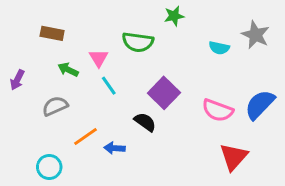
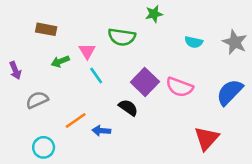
gray star: (255, 35) -> (235, 42), moved
green arrow: (68, 70) -> (60, 61), turned -48
purple arrow: (17, 80) -> (15, 70), turned -48
gray semicircle: (55, 106) -> (37, 100), moved
pink semicircle: (218, 110) -> (180, 87), moved

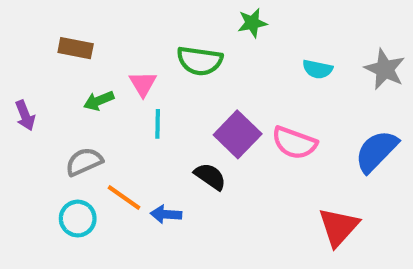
cyan line: (96, 76) -> (158, 124), turned 36
gray semicircle: (37, 100) -> (84, 162), moved
orange line: (76, 120) -> (124, 197), turned 70
cyan circle: (44, 147) -> (78, 219), moved

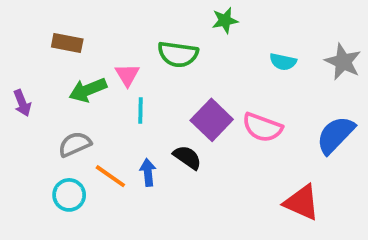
green arrow: (99, 101) -> (88, 90), size x1.4
blue arrow: (166, 214) -> (148, 172), moved, turned 80
red triangle: (339, 227) -> (302, 202), turned -48

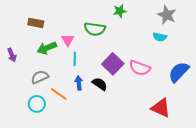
cyan semicircle: (283, 62) -> (160, 37), moved
gray star: (343, 62) -> (167, 15), moved
blue arrow: (148, 172) -> (79, 83), moved

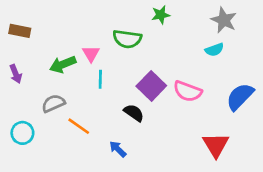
brown rectangle: (36, 23) -> (20, 31), moved
cyan semicircle: (160, 37) -> (214, 50), turned -32
blue arrow: (79, 83) -> (118, 149), moved, turned -40
cyan circle: (37, 104) -> (22, 133), moved
red triangle: (161, 108) -> (216, 145), turned 35

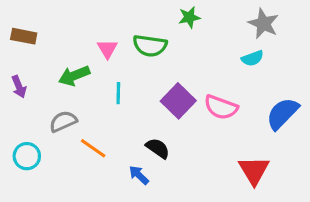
pink triangle: (91, 54) -> (107, 49), moved
black semicircle: (134, 113) -> (158, 148), moved

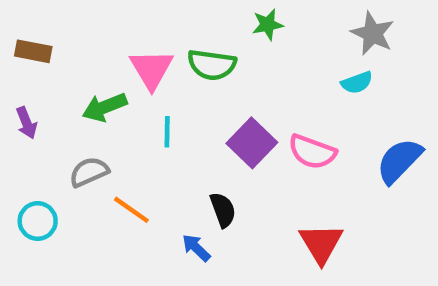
pink triangle: (107, 49) -> (151, 69), size x1.5
black semicircle: (158, 148) -> (223, 210), turned 35
red triangle: (254, 170) -> (321, 243), moved

